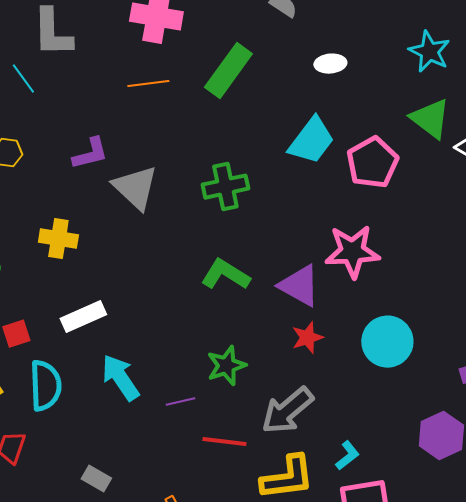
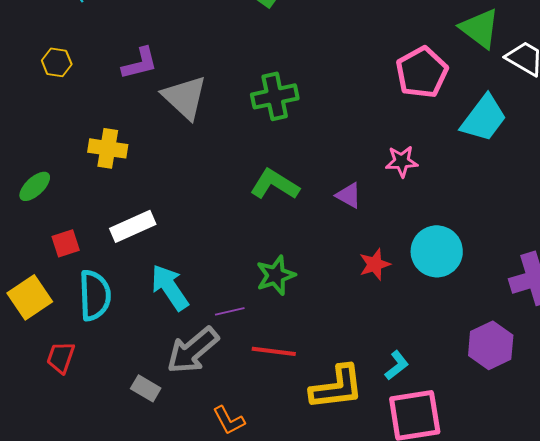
cyan trapezoid: (311, 141) -> (484, 118), moved
pink star: (352, 252) -> (402, 161), size x0.6
purple triangle: (299, 286) -> (349, 195), size x0.6
red star: (307, 338) -> (375, 264), moved
gray arrow: (287, 411) -> (193, 350), moved

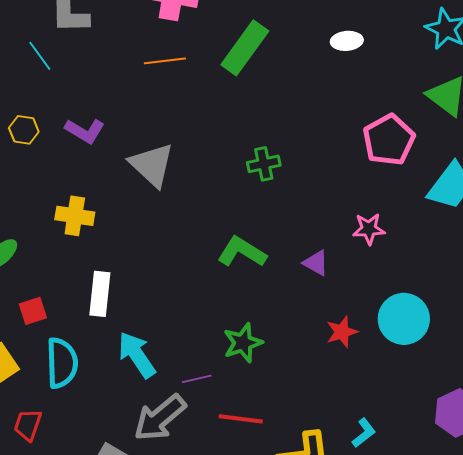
purple L-shape: (140, 63) -> (85, 131), moved, turned 45
green cross: (275, 96) -> (264, 164), moved, size x0.7
white rectangle: (133, 226) -> (100, 294), turned -60

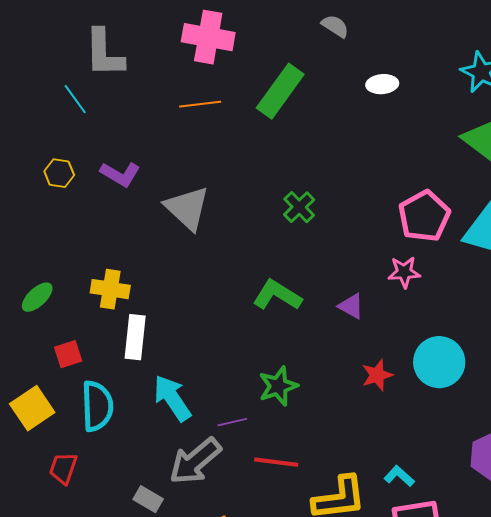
pink pentagon: (389, 140) -> (424, 216), moved
green cross: (264, 164) -> (299, 207), turned -32
yellow cross: (75, 216) -> (110, 289), moved
cyan L-shape: (364, 433) -> (399, 476), turned -100

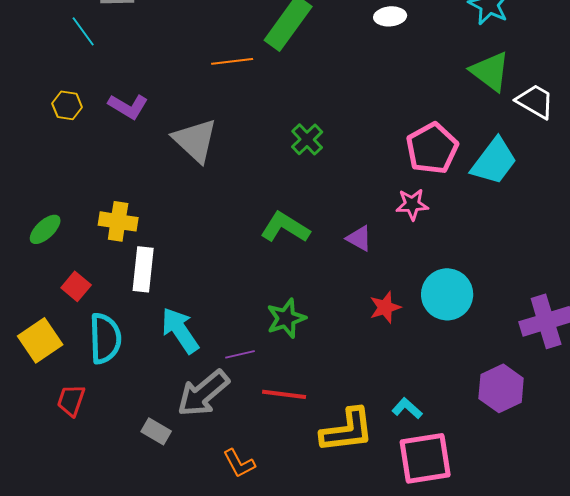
orange line: (200, 104) -> (232, 61), moved
red square: (68, 354) -> (76, 286), turned -32

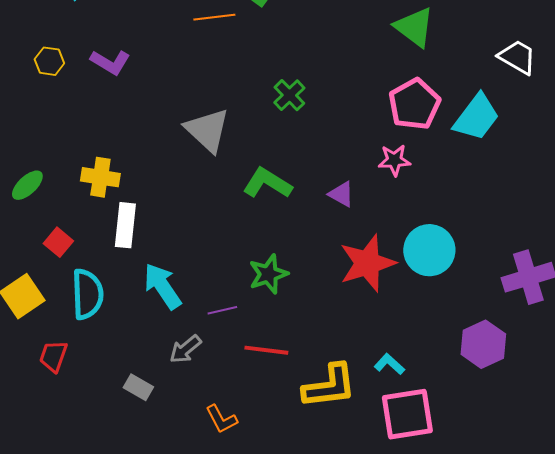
green triangle: (490, 71) -> (414, 27), moved
gray triangle: (195, 140) -> (207, 130), moved
red star: (385, 307) -> (367, 263), size x1.8
gray arrow: (203, 393) -> (185, 349), size x0.6

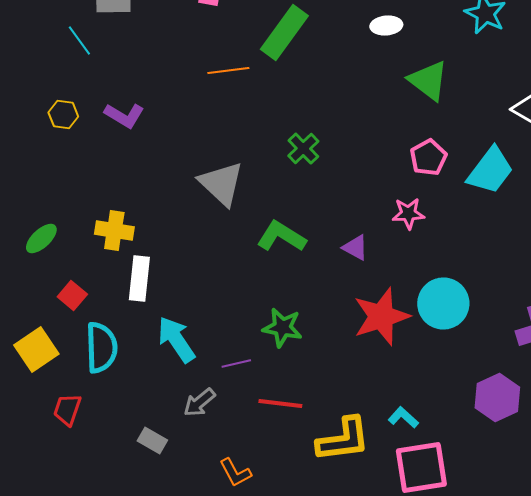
pink pentagon: (414, 104) -> (428, 158), size x0.7
green star: (268, 274) -> (282, 328), turned 30

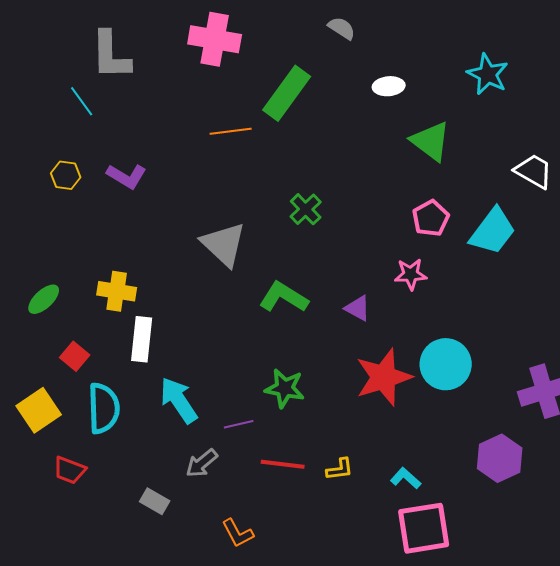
red trapezoid: (67, 410) -> (70, 470), turned -88
yellow L-shape: (343, 440) -> (340, 469), moved, size x0.5

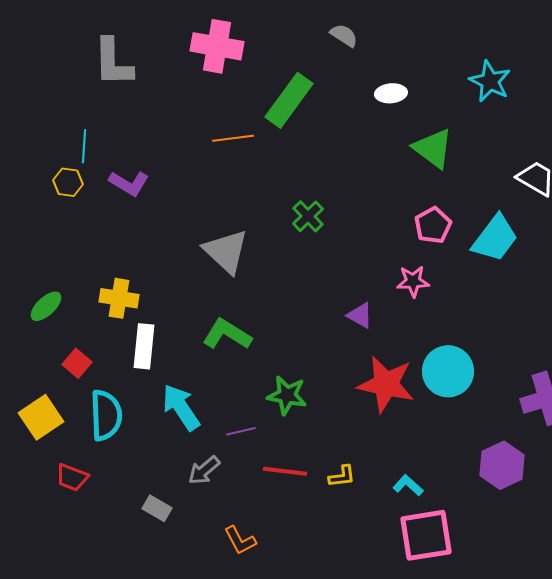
cyan line: (82, 101) -> (84, 146), moved, turned 40
green L-shape: (284, 297) -> (227, 334), moved
red star: (384, 377) -> (386, 384), turned 30

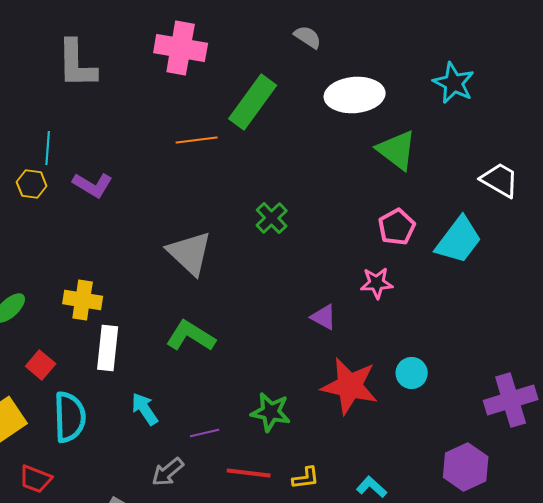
white ellipse: (391, 93) -> (355, 95), size x1.8
cyan circle: (448, 371) -> (412, 373), size x0.6
green star: (287, 395) -> (271, 412), moved
cyan arrow: (181, 407) -> (145, 409), size x0.7

